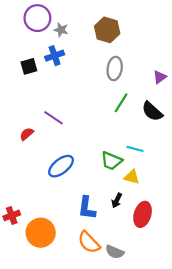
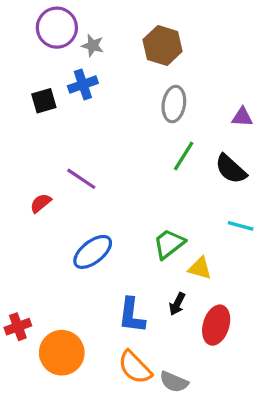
purple triangle: (160, 77) -> (242, 117), turned 40
cyan line: (135, 149) -> (241, 226), moved
green trapezoid: (111, 161) -> (169, 244), turned 120

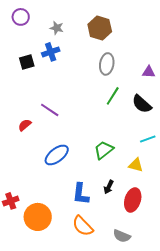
purple circle: (57, 28) -> (21, 17), moved, size x0.7
cyan line: (241, 226) -> (148, 139), turned -35
yellow triangle: (200, 268) -> (136, 165), moved
gray semicircle: (174, 382) -> (122, 236), moved

